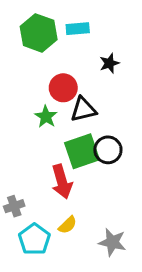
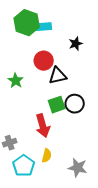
cyan rectangle: (78, 29) -> (44, 27), moved
green star: (46, 117) -> (16, 81), moved
green square: (82, 151) -> (57, 105), size x0.7
yellow semicircle: (68, 225) -> (47, 156), turned -32

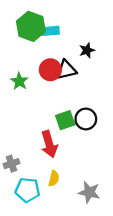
black triangle: (58, 76) -> (66, 70), moved
green star: (16, 81) -> (19, 81), moved
cyan pentagon: (24, 166) -> (27, 190), turned -30

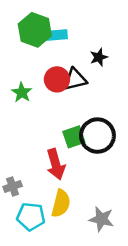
black circle: (86, 119) -> (97, 136), size x1.4
yellow semicircle: (54, 179) -> (61, 203), size x1.5

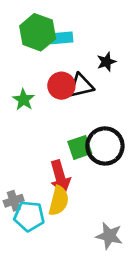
yellow semicircle: (61, 203) -> (59, 201), moved
cyan pentagon: (31, 216) -> (29, 216), moved

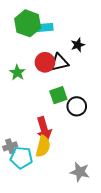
black circle: (105, 146) -> (77, 106), size x0.7
green square: (80, 147) -> (58, 95), moved

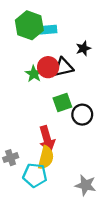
green star: (17, 73) -> (34, 74), moved
cyan pentagon: (21, 158) -> (35, 175), moved

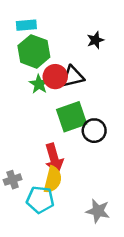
green hexagon: (29, 25) -> (34, 51), moved
cyan rectangle: (48, 30) -> (26, 25), moved
black star: (83, 48) -> (95, 40), moved
green square: (62, 102) -> (72, 117), size x1.4

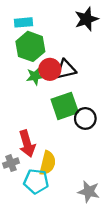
black star: (95, 40) -> (86, 19), moved, size x1.5
green star: (39, 84) -> (35, 76), turned 30
red arrow: (54, 158) -> (27, 144), moved

